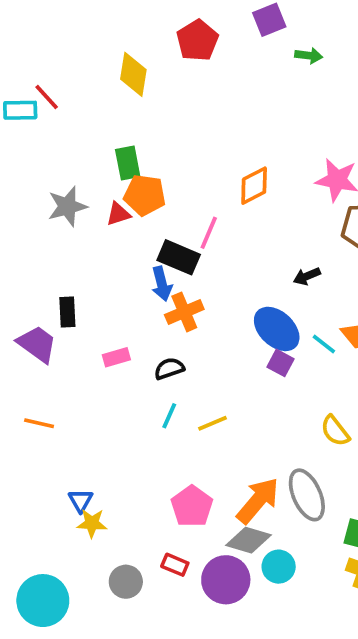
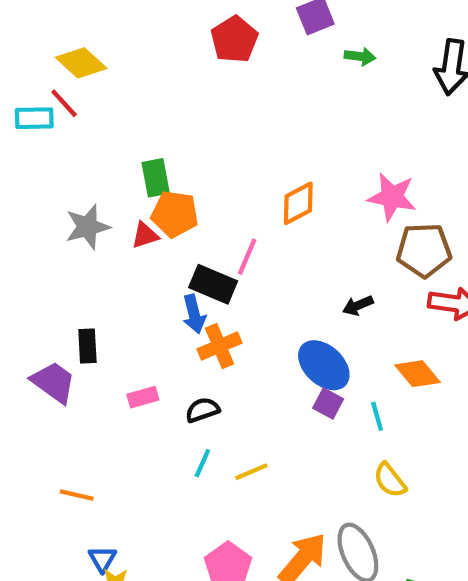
yellow diamond: (133, 74) -> (81, 63), moved, turned -57
cyan line: (324, 344) -> (377, 416), moved, turned 36
orange line: (39, 423) -> (77, 495), moved

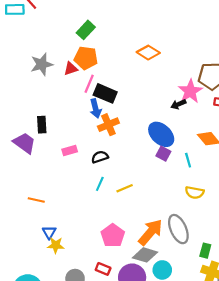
green rectangle: (156, 178) -> (86, 30), moved, turned 54
pink star: (392, 197) -> (190, 91), moved, turned 30
orange diamond: (298, 203) -> (148, 53), turned 60
pink line: (247, 257) -> (89, 84), moved
yellow semicircle: (390, 480) -> (195, 192), turned -42

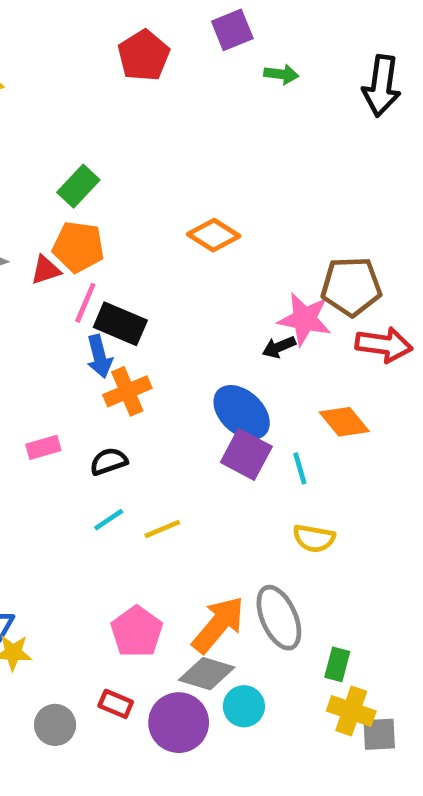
pink star: (190, 91) -> (305, 319), turned -30
purple square: (163, 154) -> (246, 454), size x1.5
cyan line: (100, 184) -> (109, 520), turned 32

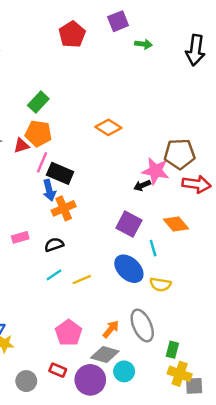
blue ellipse: (242, 412) -> (129, 269), moved
purple square: (246, 454) -> (129, 224), moved
orange arrow: (218, 625) -> (111, 329), size x0.6

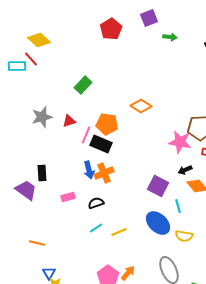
orange pentagon: (38, 133) -> (107, 124), moved
black arrow: (142, 185) -> (185, 170), moved
blue arrow: (49, 190) -> (89, 170), moved
orange arrow: (111, 329) -> (128, 273), moved

